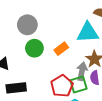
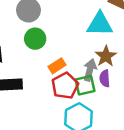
orange rectangle: (61, 49) -> (57, 66), moved

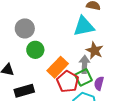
orange rectangle: (57, 66) -> (58, 67), size x1.5
purple semicircle: (105, 78) -> (99, 83), moved, turned 32

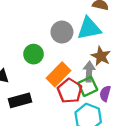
gray circle: (25, 28) -> (62, 32), moved

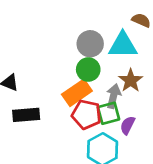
green circle: (34, 54) -> (88, 70), moved
red pentagon: (70, 91) -> (86, 114), turned -30

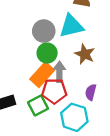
gray arrow: (114, 96) -> (59, 72), moved
green square: (109, 113) -> (38, 106), moved

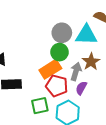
gray arrow: (59, 72) -> (76, 72), moved
purple semicircle: (91, 92) -> (81, 88), moved
green square: (38, 106) -> (40, 106), moved

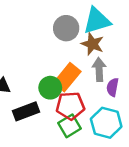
green circle: (60, 52) -> (50, 88), moved
brown star: (91, 62) -> (92, 44), moved
red pentagon: (57, 86) -> (70, 106), moved

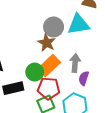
brown star: (92, 44) -> (47, 43), moved

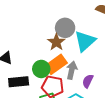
cyan triangle: (78, 24) -> (85, 41), moved, turned -40
gray arrow: (75, 63) -> (72, 70), moved

